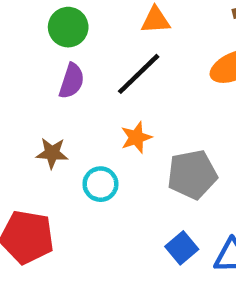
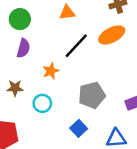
black line: (139, 74) -> (76, 46), moved
orange star: (136, 137) -> (51, 71), moved
blue square: (182, 248) -> (79, 128), moved

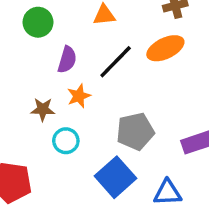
purple semicircle: (23, 48) -> (67, 60), moved
brown star: (15, 88) -> (43, 109), moved
blue square: (79, 128) -> (115, 177), size x1.6

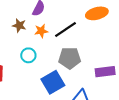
black line: (116, 62) -> (65, 30), moved
brown star: (43, 109) -> (19, 25), moved

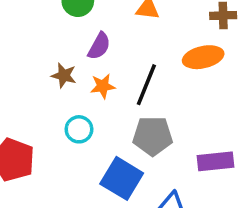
black line: (65, 30) -> (146, 85), turned -35
blue square: (53, 82) -> (122, 178), turned -30

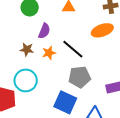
black line: (146, 85) -> (73, 49), turned -65
cyan circle: (79, 129) -> (26, 80), moved, size x1.5

